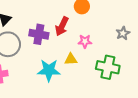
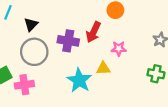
green cross: (108, 67) -> (156, 74), moved, size x0.7
cyan star: (49, 70) -> (79, 80), turned 30

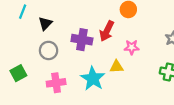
gray circle: (34, 52) -> (49, 50), size x0.7
pink cross: (24, 85) -> (56, 83), moved

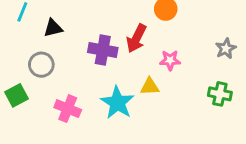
black triangle: (45, 23) -> (53, 28), turned 32
gray circle: (49, 50) -> (41, 65), moved
pink cross: (56, 83) -> (68, 109), turned 30

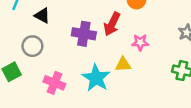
black triangle: (53, 28) -> (42, 15), turned 42

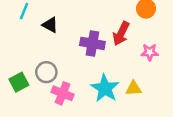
gray circle: (32, 46) -> (46, 72), moved
yellow triangle: (123, 64) -> (134, 88), moved

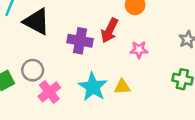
black triangle: (50, 25) -> (36, 22), size x1.6
pink cross: (63, 93) -> (49, 92), turned 30

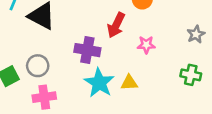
purple cross: (80, 41) -> (87, 50), moved
pink cross: (49, 92) -> (44, 97), moved, turned 30

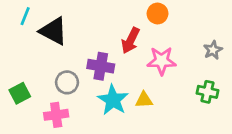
pink star: (146, 45) -> (162, 61), size x1.5
gray circle: (38, 66) -> (67, 82), moved

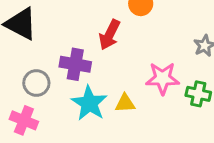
pink star: (162, 61) -> (162, 78), moved
pink cross: (56, 115) -> (24, 120), turned 30

